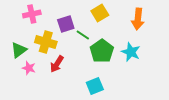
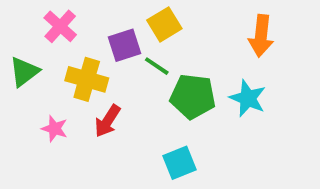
yellow square: (100, 13) -> (164, 24), moved
pink cross: (32, 14) -> (60, 26), turned -36
green triangle: (19, 50) -> (24, 72), moved
green pentagon: (102, 51) -> (193, 96), turned -30

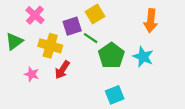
green pentagon: (193, 96) -> (111, 56), turned 30
cyan square: (180, 163) -> (115, 95), moved

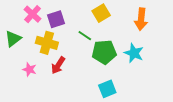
yellow square: (95, 14) -> (101, 13), moved
purple square: (72, 26) -> (56, 19), moved
green pentagon: (111, 56) -> (104, 52), turned 30

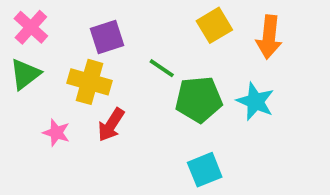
yellow square: (101, 13) -> (214, 25), moved
pink cross: (33, 14) -> (31, 27), moved

